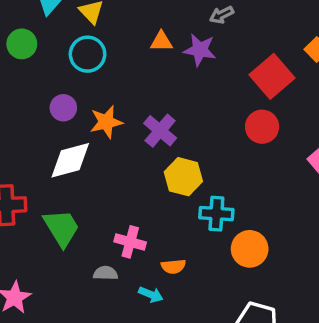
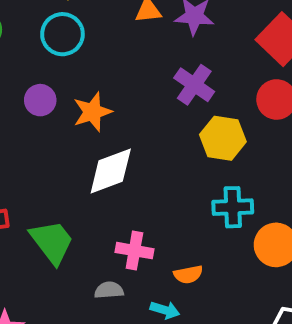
purple cross: (160, 131) -> (194, 85), moved
white diamond: (70, 160) -> (111, 171), moved
yellow hexagon: (183, 177) -> (223, 138), moved

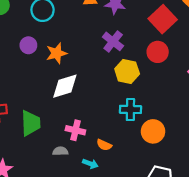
green trapezoid: (52, 242) -> (31, 123), turned 32
orange semicircle: (188, 274) -> (104, 145), turned 32

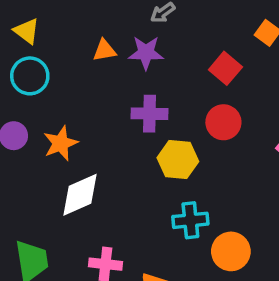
red square: (163, 19) -> (225, 68), size x0.7
purple cross: (113, 41) -> (150, 114), turned -30

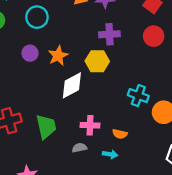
yellow hexagon: (178, 160) -> (97, 61), moved
cyan cross: (190, 220) -> (138, 96), turned 30

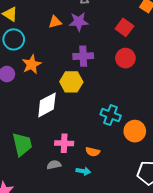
orange star: (58, 56) -> (32, 64), moved

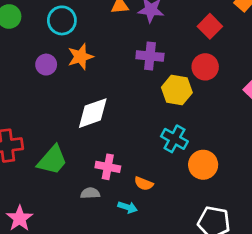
yellow hexagon: (71, 82) -> (177, 90), moved
green trapezoid: (22, 144) -> (52, 160), turned 45

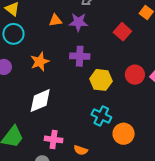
orange star: (81, 57) -> (40, 62), moved
red circle: (205, 67) -> (135, 75), moved

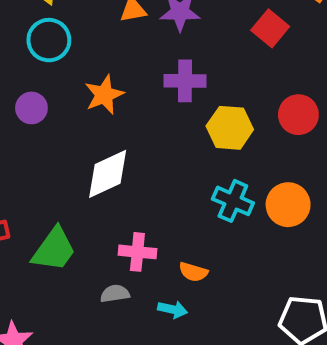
orange circle: (124, 134) -> (288, 205), moved

